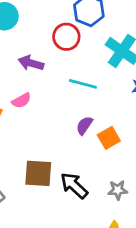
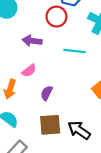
purple semicircle: (84, 125) -> (47, 93), moved

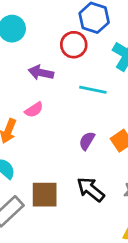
purple semicircle: (47, 93) -> (87, 141), moved
brown square: (50, 125) -> (45, 195), moved

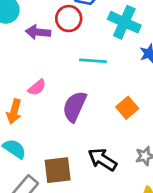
purple arrow: (41, 73) -> (38, 32), moved
purple semicircle: (87, 141) -> (75, 107), moved, size x1.6

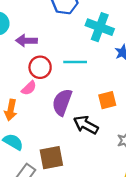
red circle: (69, 19) -> (40, 67), moved
orange square: (127, 108) -> (107, 100), turned 30
black arrow: (102, 160) -> (86, 125), moved

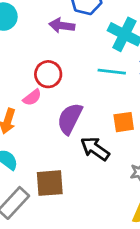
purple arrow: (27, 41) -> (62, 26), moved
cyan line: (75, 62) -> (112, 72), moved

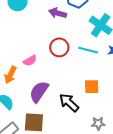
red circle: (48, 74) -> (59, 47), moved
purple semicircle: (70, 119) -> (39, 92), moved

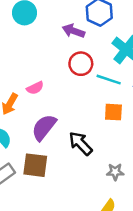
red circle: (59, 47) -> (81, 64), moved
orange square: (92, 87) -> (113, 112), moved

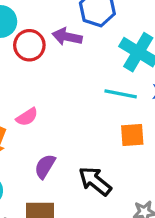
red circle: (81, 64) -> (29, 45), moved
purple semicircle: (44, 127) -> (45, 166), size x0.7

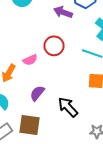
red circle: (29, 45) -> (54, 46), moved

